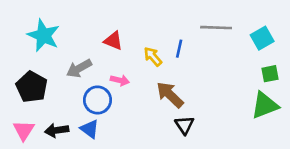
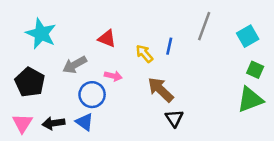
gray line: (216, 28) -> (204, 26), turned -72
green square: (270, 74) -> (255, 70), turned 35

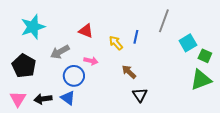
cyan star: (41, 34) -> (33, 27), turned 30
cyan square: (248, 36) -> (188, 43), moved
brown arrow: (161, 90) -> (129, 72), size x0.7

